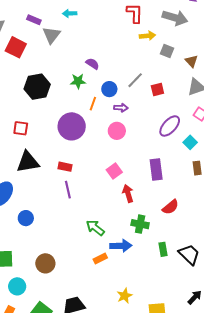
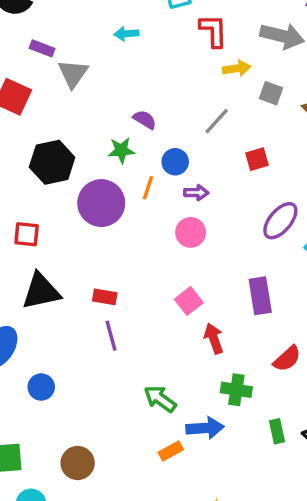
cyan arrow: (70, 13) -> (126, 34), moved
gray line: (135, 80) -> (217, 121), moved
purple circle: (72, 126) -> (101, 203), moved

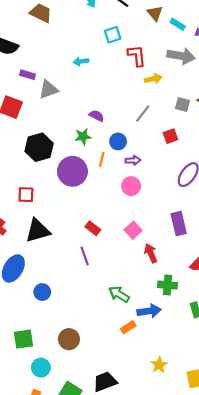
gray triangle: (73, 74) -> (48, 89), turned 40
gray square: (271, 93) -> (183, 104), moved
red rectangle: (105, 297) -> (93, 228), moved, turned 32

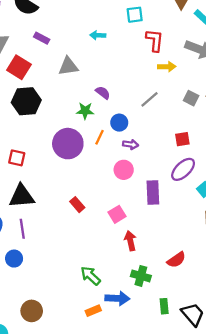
gray triangle: (48, 89) -> (68, 66), moved
red square: (170, 136) -> (182, 139), moved
black hexagon: (39, 147) -> (26, 101), moved
purple rectangle: (179, 224) -> (153, 193), moved
purple line: (85, 256) -> (22, 229), moved

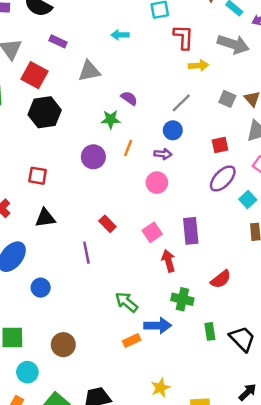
blue circle: (119, 123) -> (173, 130), moved
purple circle: (68, 144) -> (93, 157), size x0.7
purple rectangle: (153, 193) -> (191, 231), moved
black triangle: (22, 196) -> (45, 218), size x0.7
purple line: (22, 229) -> (86, 253), moved

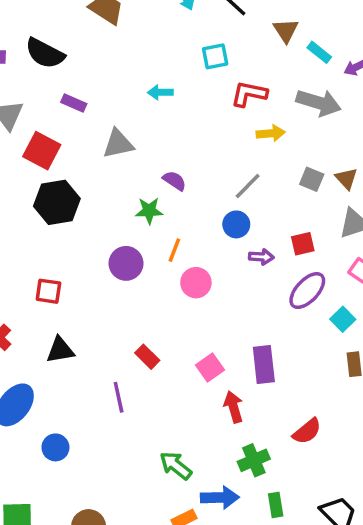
red L-shape: (183, 37) -> (249, 94), turned -80
purple arrow: (163, 154) -> (261, 257), moved
pink circle: (157, 183) -> (196, 283), moved
green cross: (182, 299) -> (254, 460), turned -35
green rectangle: (210, 331) -> (276, 505), moved

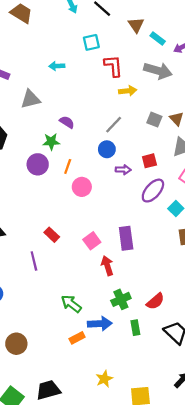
red L-shape: (249, 94) -> (113, 66), turned 75
purple circle: (126, 263) -> (38, 164), moved
red semicircle: (307, 431) -> (155, 301), moved

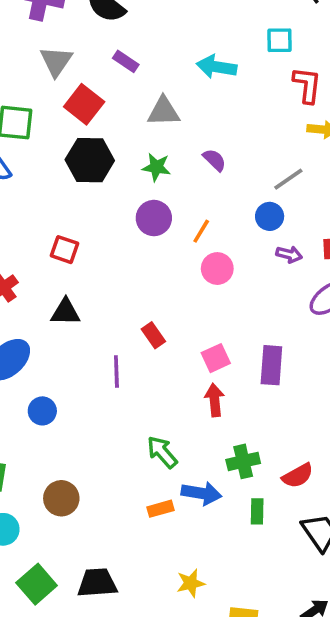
cyan arrow: (57, 66) -> (217, 67), size x1.5
green star: (51, 142) -> (157, 167), moved
red arrow: (107, 266) -> (215, 400), moved

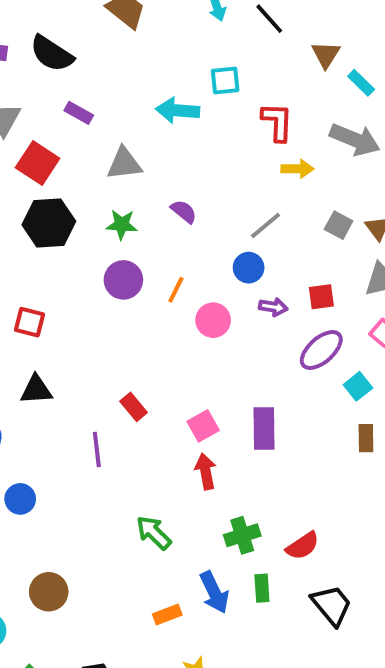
cyan square: (279, 40) -> (225, 80), moved
pink circle: (217, 269) -> (213, 320), moved
blue arrow: (201, 493) -> (214, 592), moved, turned 60
orange rectangle: (160, 509) -> (167, 615), moved

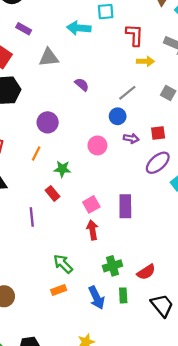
green star: (122, 225) -> (62, 169), moved
orange line: (176, 290) -> (36, 153), moved
orange rectangle: (167, 615) -> (59, 290), moved

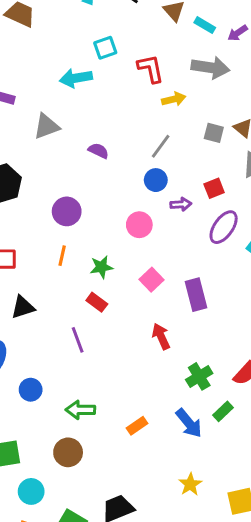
pink square: (91, 204) -> (151, 280), moved
green arrow: (63, 264) -> (80, 410), moved, turned -30
green rectangle: (123, 295) -> (223, 411), turned 64

